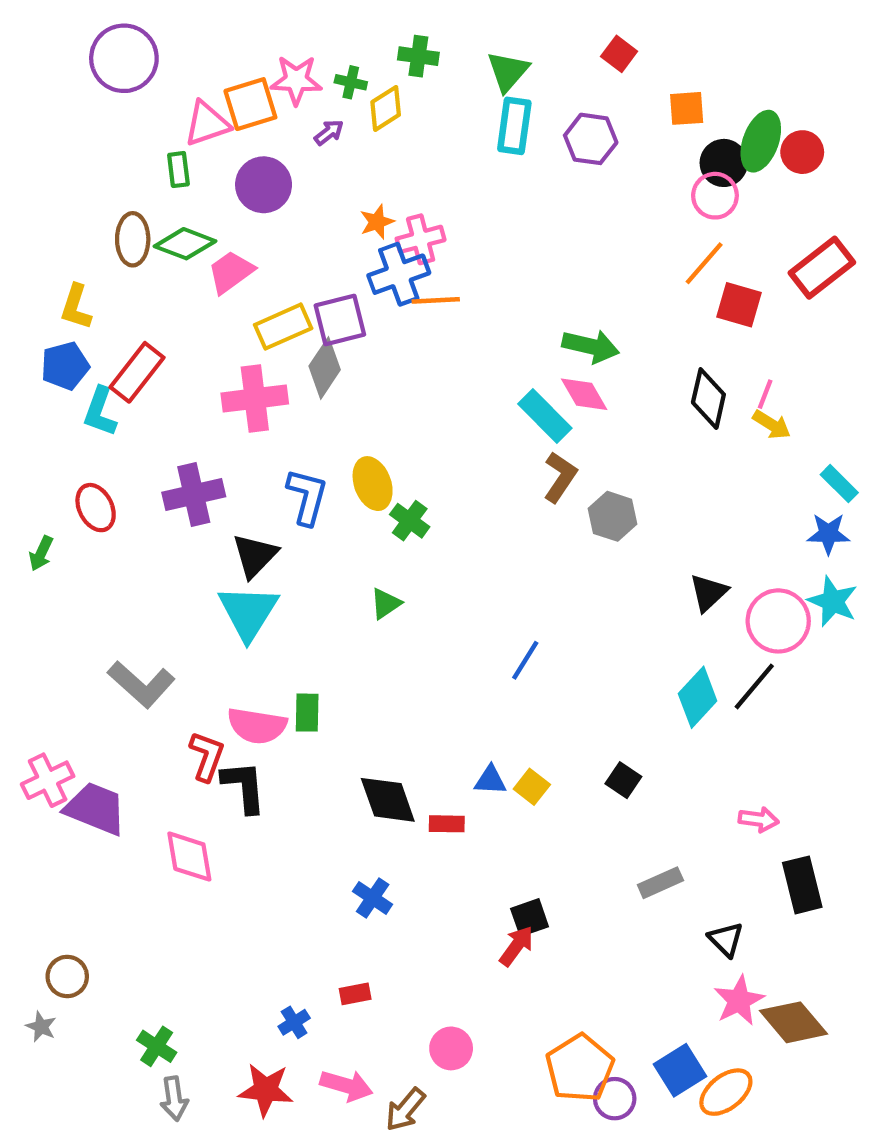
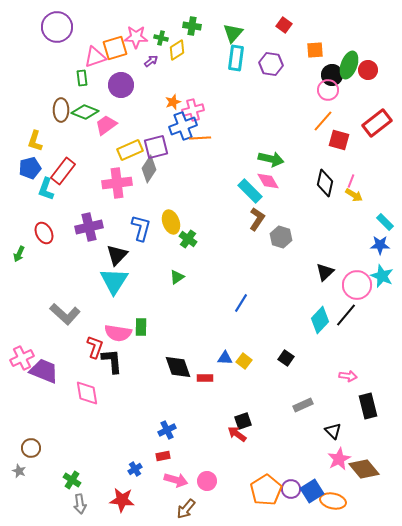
blue cross: (373, 898) -> (167, 430), moved, turned 30
red arrow: (517, 946) -> (237, 434), turned -90
pink arrow: (346, 1086) -> (176, 480), moved
orange ellipse: (726, 1092) -> (333, 501), turned 50
purple circle: (615, 1099) -> (291, 489), moved

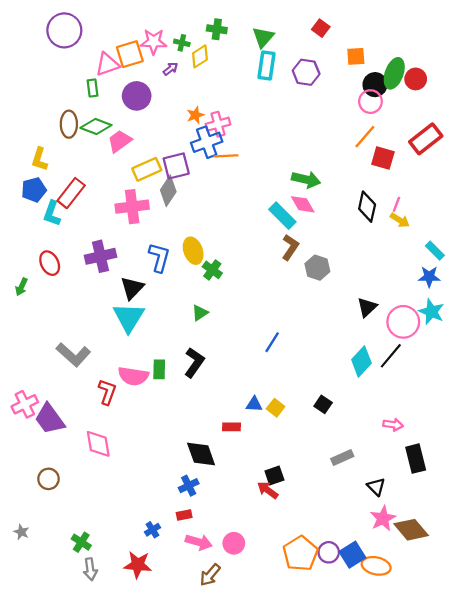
black L-shape: (112, 361) -> (194, 363), moved, turned 40
black diamond: (178, 367) -> (201, 454), moved
purple trapezoid: (44, 371) -> (50, 419), turned -148
brown circle: (31, 448) -> (49, 479), moved

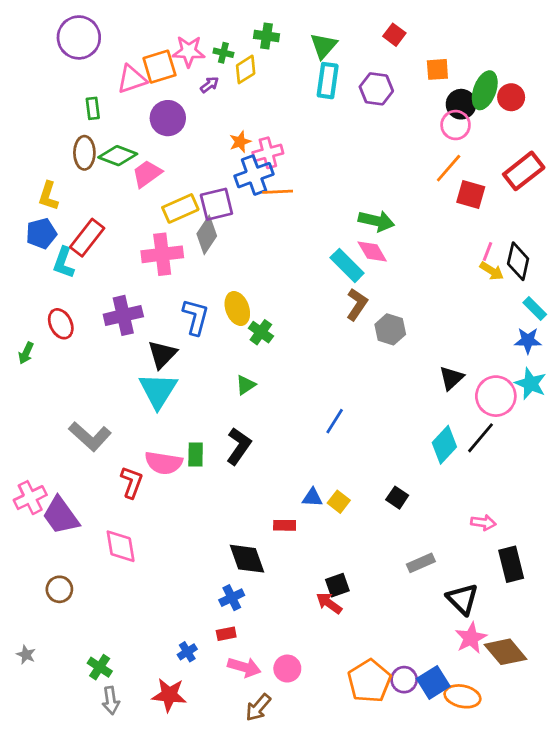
green rectangle: (93, 88) -> (93, 108), moved
black diamond: (367, 207) -> (518, 261), moved
black triangle: (376, 487) -> (462, 599), size x1.4

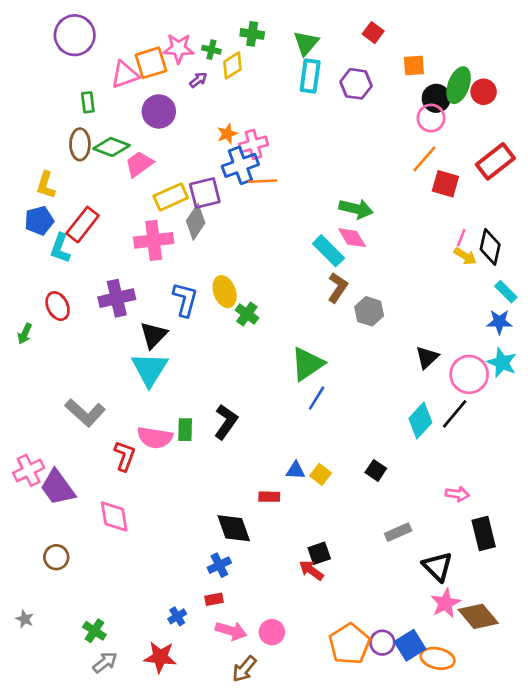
green triangle: (246, 385) -> (307, 364), moved, size x1.8
gray arrow: (111, 700) -> (105, 662), turned -120

